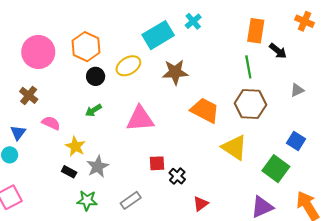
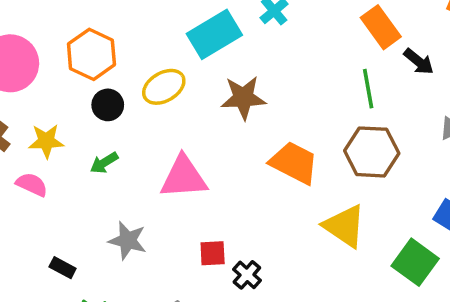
orange rectangle: (256, 31) -> (381, 27), turned -45
yellow star: (75, 146) -> (46, 141), moved, turned -30
gray star: (98, 167) -> (128, 241), moved, turned -30

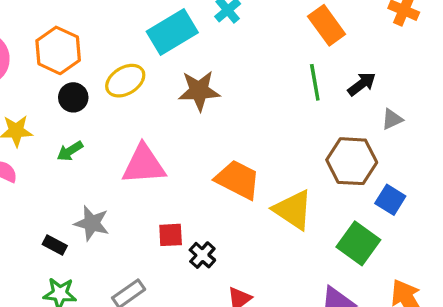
black arrow: (419, 62) -> (362, 84), moved, turned -76
brown hexagon: (372, 152) -> (352, 161), moved
orange trapezoid: (294, 163) -> (238, 180), moved
black rectangle: (63, 268) -> (55, 245), moved

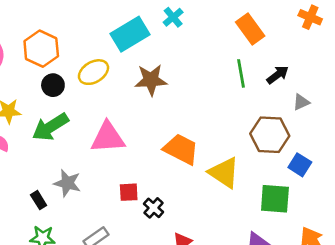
green arrow: (70, 151) -> (50, 127), size x1.8
green square: (358, 243) -> (275, 199), turned -32
black rectangle: (55, 245) -> (39, 200), turned 30

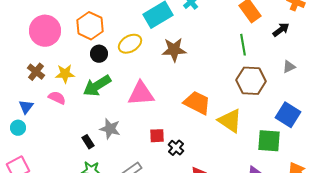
black arrow: (278, 75) -> (281, 30), moved
brown hexagon: (270, 135) -> (251, 81), moved
blue square: (300, 165) -> (288, 115), size x1.4

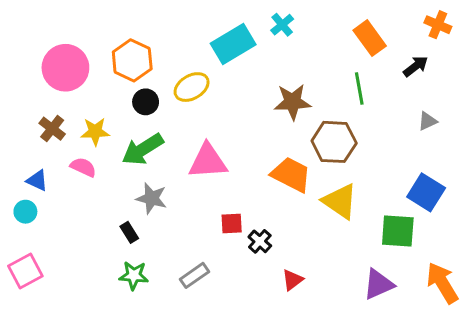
brown star: (174, 50) -> (292, 102), moved
brown hexagon: (251, 81) -> (334, 142), moved
blue triangle: (26, 107) -> (37, 180), turned -42
gray star: (110, 129) -> (152, 198), moved

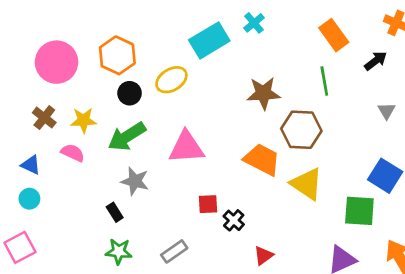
gray triangle: (428, 121) -> (387, 111), turned -36
cyan circle: (25, 212) -> (29, 199), moved

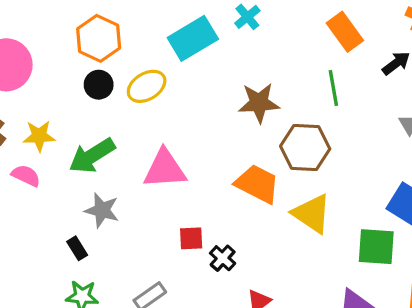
orange hexagon: (117, 55) -> (99, 38), moved
black circle: (130, 93) -> (99, 85), moved

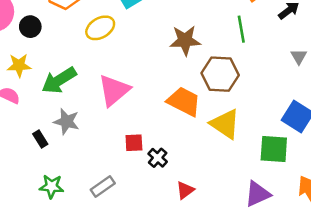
black circle: (99, 85) -> (30, 27), moved
pink triangle: (165, 169) -> (114, 90), turned -36
black rectangle: (77, 248) -> (40, 139), moved

